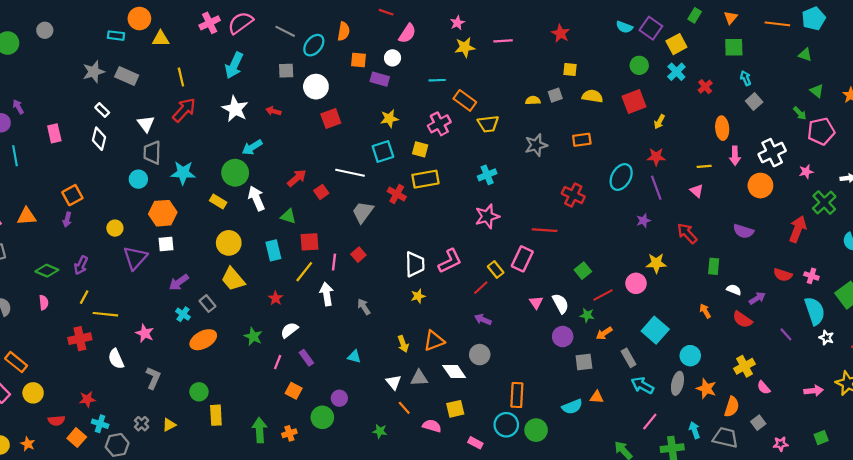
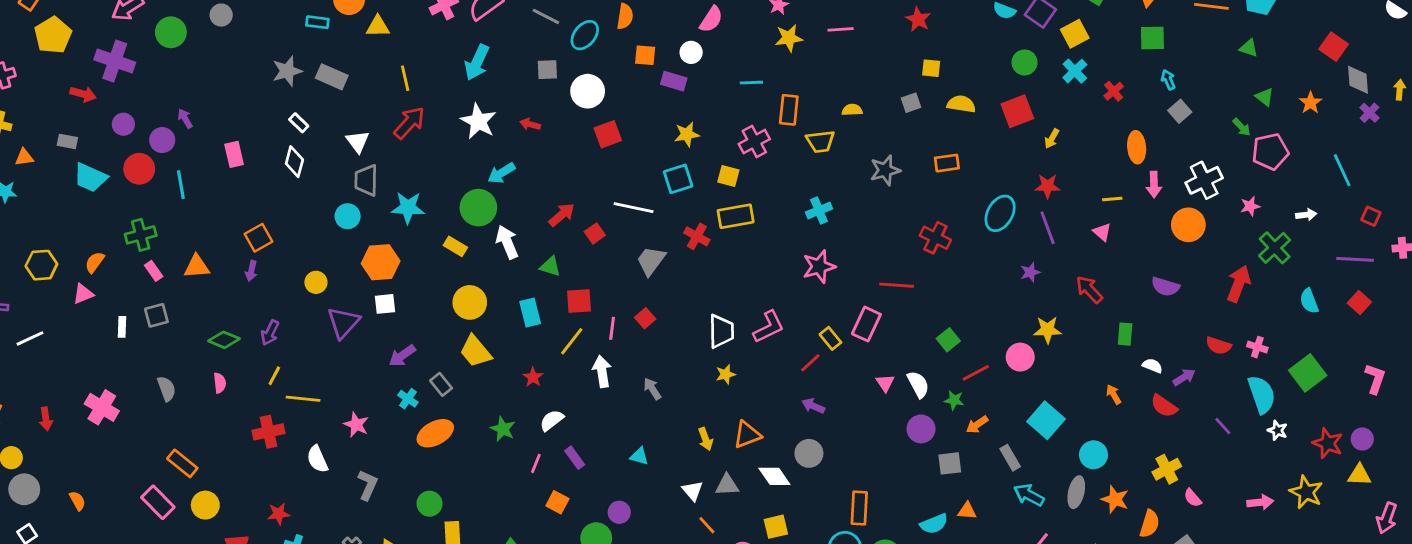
orange rectangle: (465, 100) -> (789, 110), turned 60
yellow semicircle: (533, 100) -> (852, 110), moved

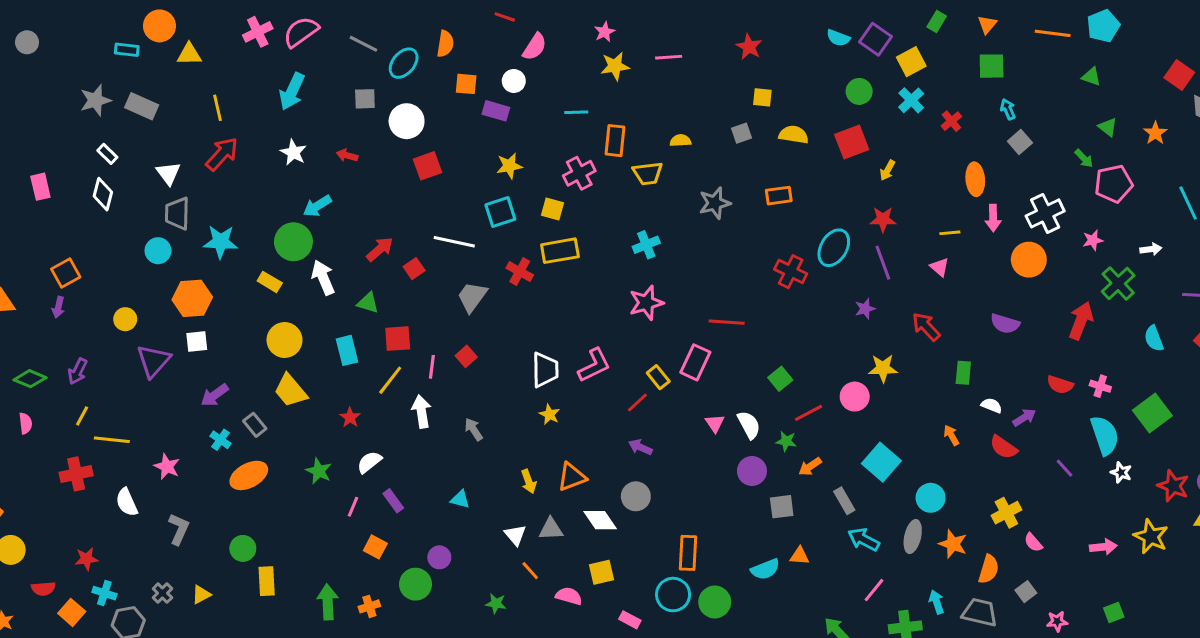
white star: (478, 121) -> (293, 152), size x0.7
red cross: (935, 238) -> (791, 272), moved
yellow star: (726, 374) -> (549, 414), turned -30

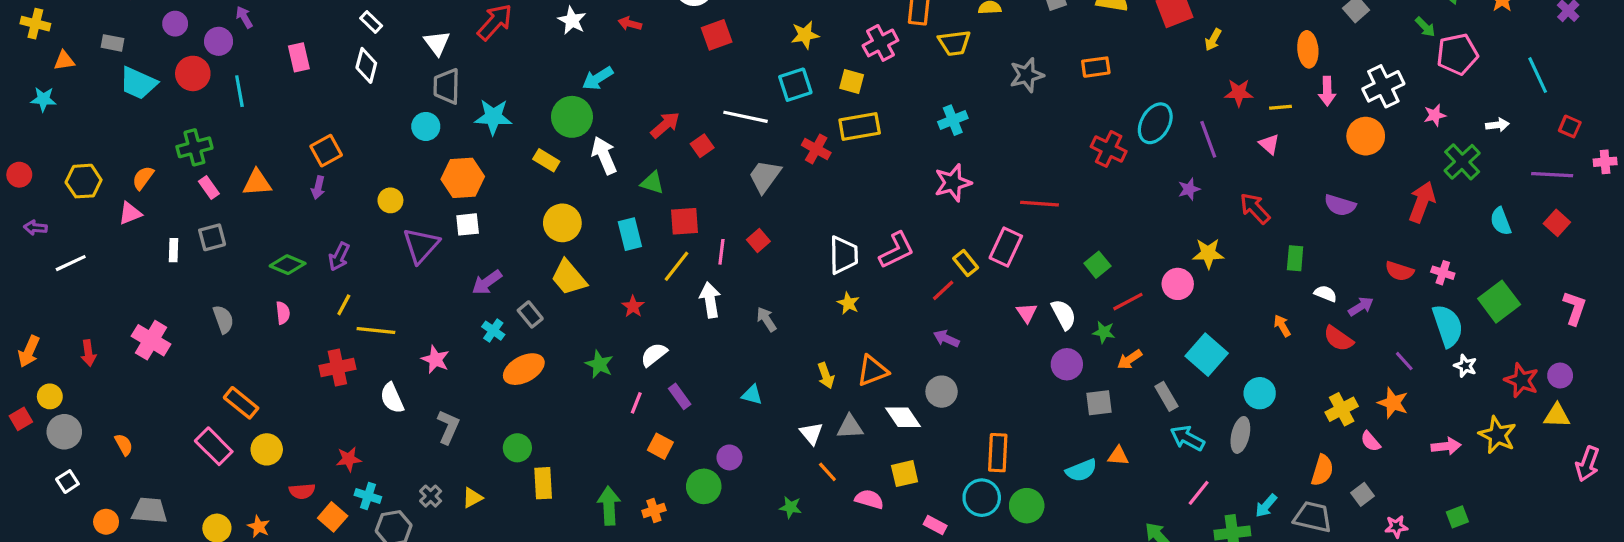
red star: (883, 219) -> (1239, 93), moved
orange star: (953, 544) -> (1393, 403), moved
cyan arrow: (937, 602) -> (1266, 506), turned -120

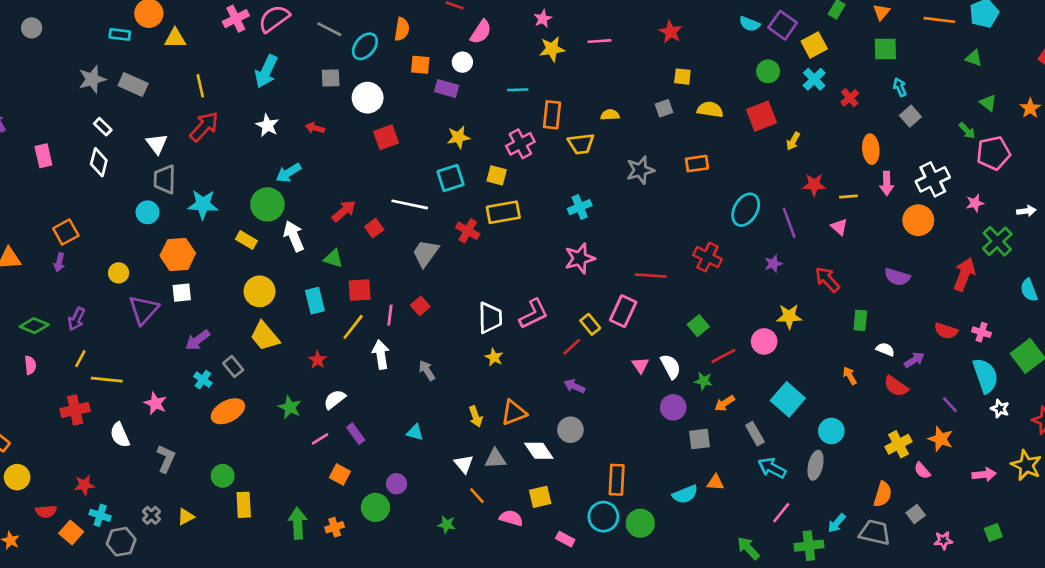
red cross: (1109, 149) -> (707, 257), moved
pink line: (636, 403) -> (320, 439), turned 36

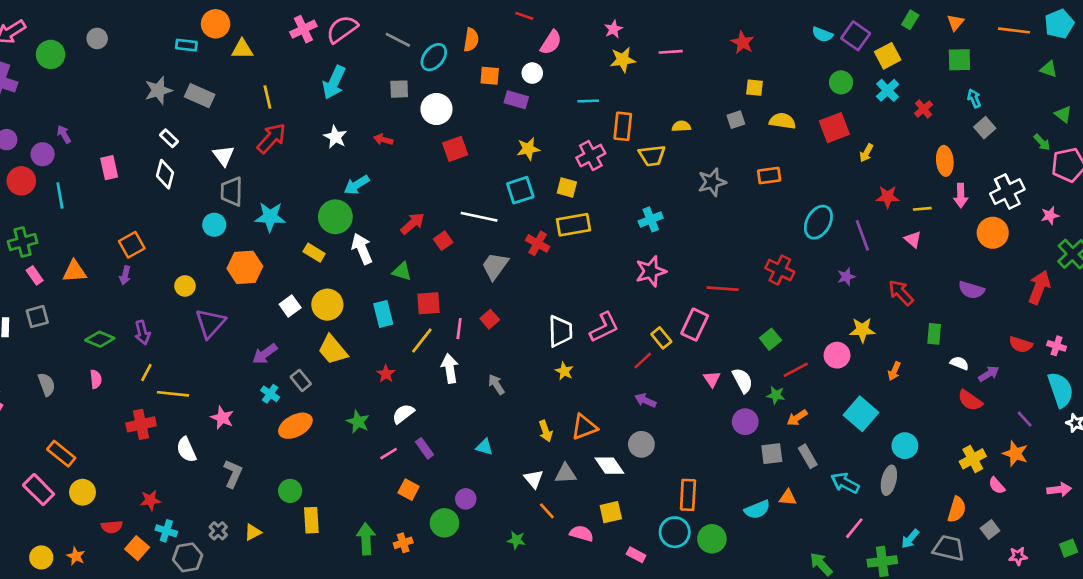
white square: (182, 293) -> (290, 306), moved, turned -30
purple arrow: (76, 319) -> (142, 333), turned -40
orange arrow: (850, 376) -> (894, 371), moved, turned -126
gray rectangle: (755, 434) -> (808, 456), moved

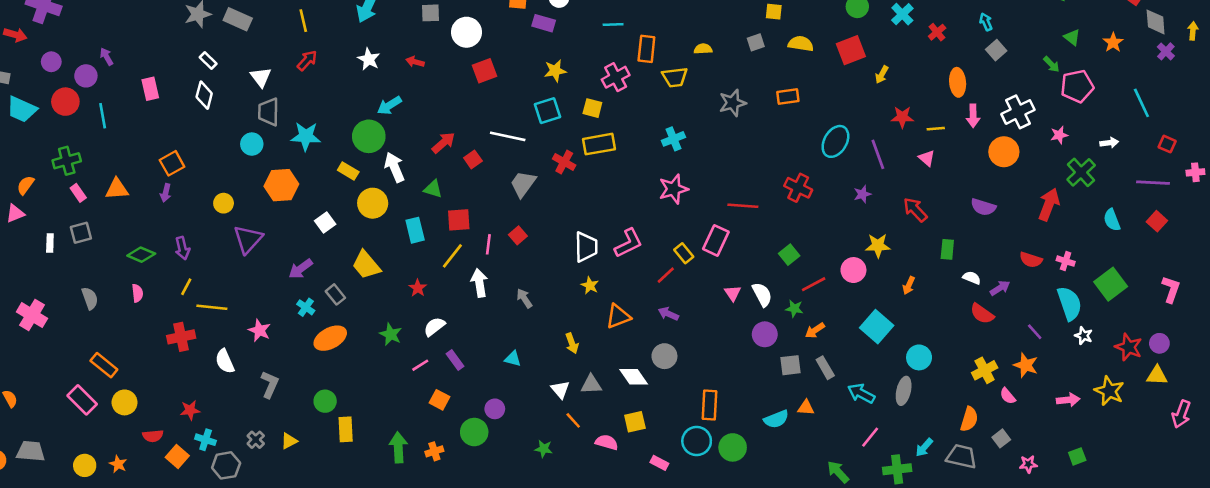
red arrow: (271, 138) -> (307, 60), size x0.7
yellow circle: (327, 305) -> (373, 203), moved
orange triangle: (584, 427) -> (618, 316), moved

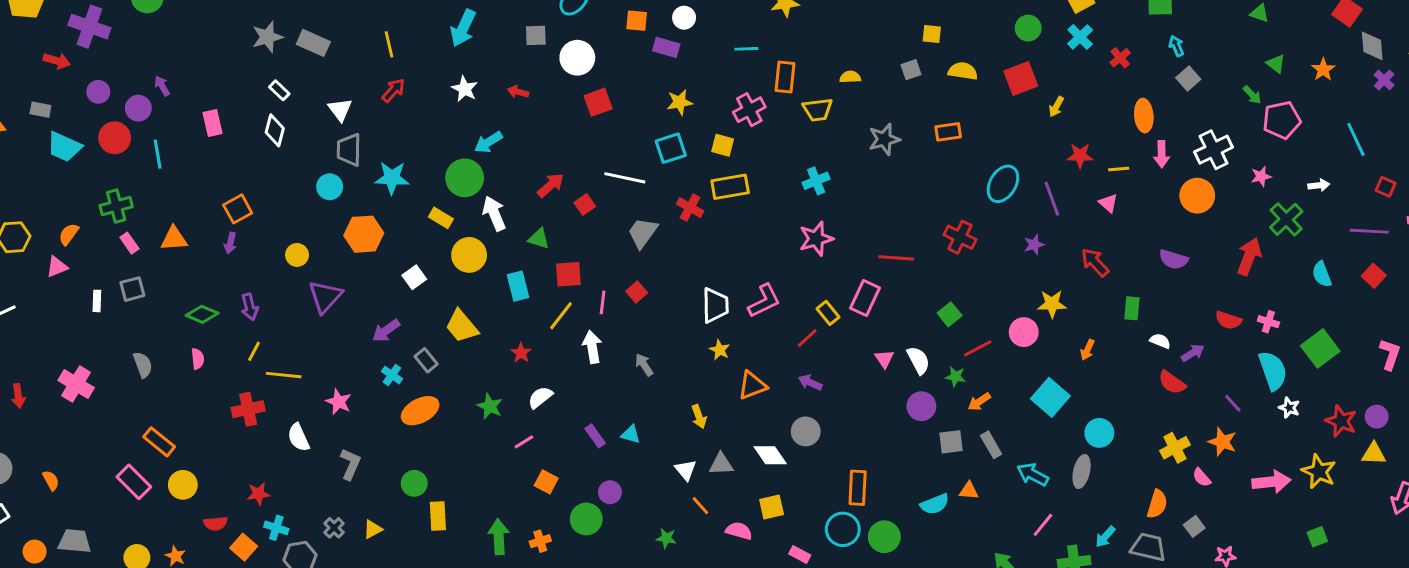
purple rectangle: (455, 360) -> (595, 436), moved
pink arrow: (1068, 400) -> (1271, 482), size x1.4
green square: (1077, 456) -> (1317, 537), moved

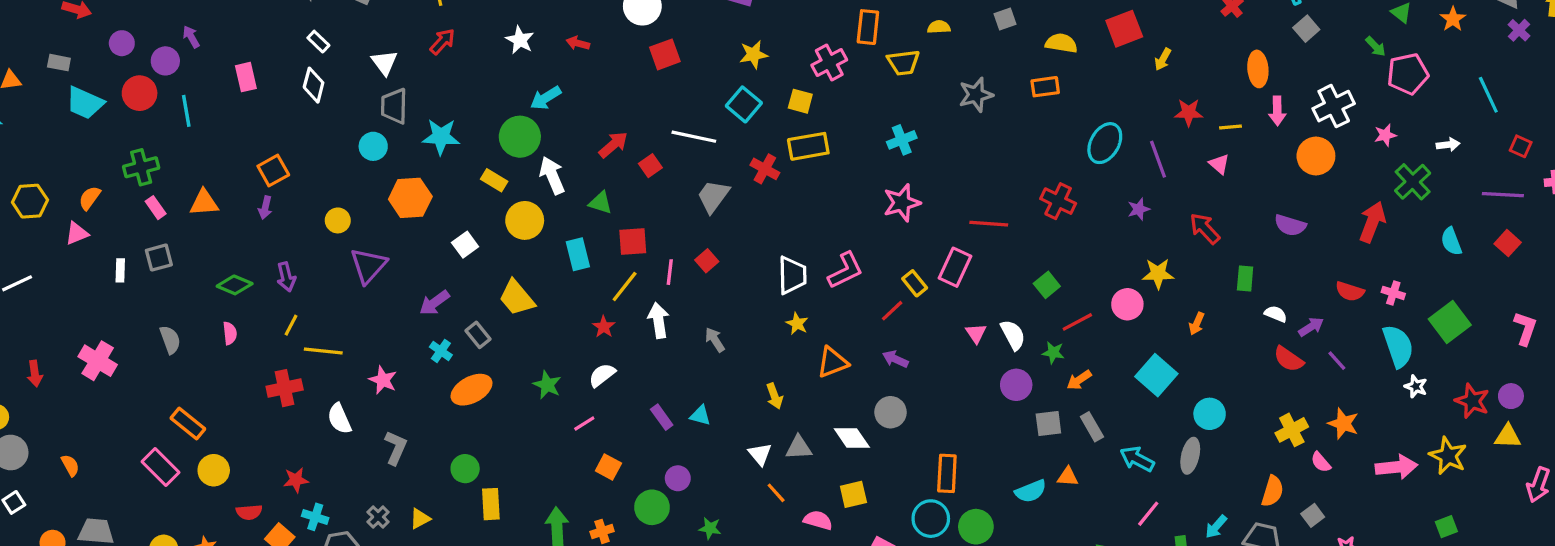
yellow semicircle: (963, 71) -> (1061, 43), moved
cyan square: (671, 148) -> (744, 104), turned -32
red star: (521, 353) -> (604, 327), moved
purple line: (1233, 403) -> (1337, 361), moved
green star: (666, 538) -> (710, 528), moved

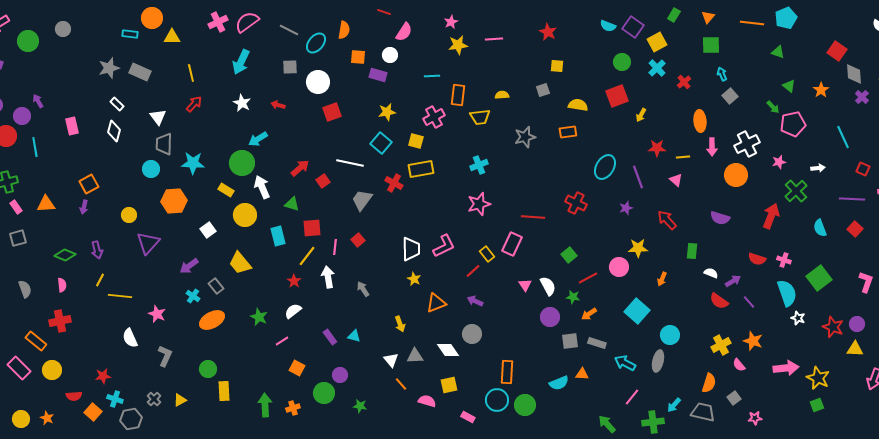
red cross: (285, 388) -> (60, 321), moved
gray rectangle: (1092, 427) -> (597, 343), turned -42
yellow star: (1448, 456) -> (818, 378), moved

